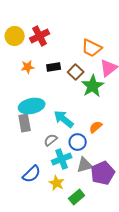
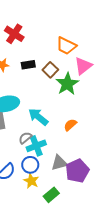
red cross: (40, 36) -> (14, 34), turned -30
blue circle: (78, 142) -> (30, 165), moved
cyan cross: (62, 159) -> (36, 146), moved

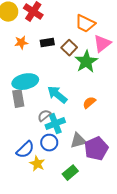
yellow star: (31, 181) -> (37, 164), moved

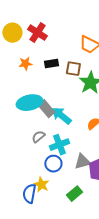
brown square: (69, 48) -> (73, 69), turned -35
gray rectangle: (18, 99) -> (46, 109), moved, turned -30
gray semicircle: (44, 116) -> (38, 137), moved
blue semicircle: (25, 150) -> (29, 194), moved, turned 144

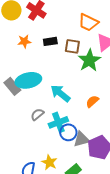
gray rectangle: (46, 109) -> (12, 86), moved
blue circle: (53, 164) -> (68, 132), moved
yellow star: (41, 185) -> (49, 162), moved

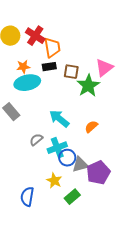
orange trapezoid: (88, 22) -> (52, 48), moved, turned -125
cyan ellipse: (28, 80) -> (27, 83), moved
yellow star: (49, 162) -> (54, 181), moved

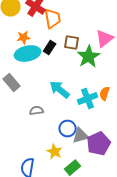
black rectangle: (49, 67) -> (50, 48), moved, turned -48
orange semicircle: (91, 127) -> (105, 94), moved, turned -32
gray semicircle: (36, 140) -> (37, 111), turned 32
cyan cross: (57, 148) -> (88, 99), moved

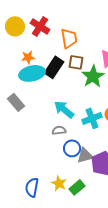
orange trapezoid: (53, 19) -> (69, 38), moved
black rectangle: (50, 48) -> (54, 67), size x1.5
gray semicircle: (37, 111) -> (59, 130), moved
yellow star: (55, 152) -> (59, 183), moved

